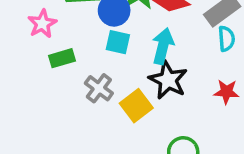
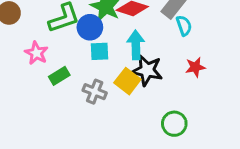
yellow square: (136, 106) -> (127, 81), moved

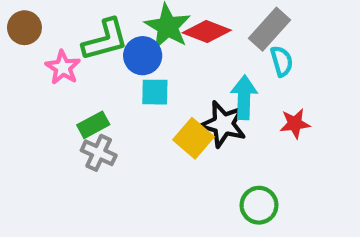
cyan arrow: (136, 45) -> (244, 97), moved
pink star: (36, 53) -> (63, 67), moved
gray cross: (95, 92) -> (99, 153), moved

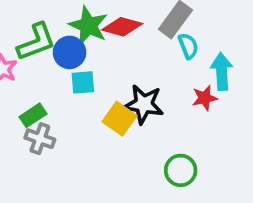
cyan arrow: (244, 97) -> (222, 71), moved

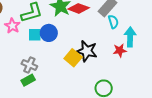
blue circle: (70, 52) -> (49, 33), moved
cyan square: (83, 82) -> (35, 35), moved
green rectangle: (33, 115) -> (28, 80), moved

